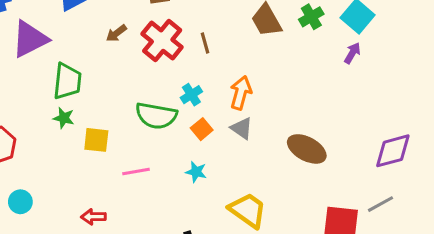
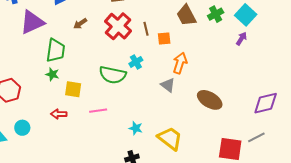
brown arrow: (116, 33) -> (80, 24), moved
orange arrow: (241, 93) -> (180, 63), moved
orange square: (202, 129) -> (164, 38), moved, turned 32
cyan star: (196, 172) -> (136, 128), moved
red arrow: (93, 217) -> (59, 114), moved

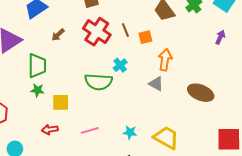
purple arrow: (241, 39) -> (220, 37), moved
pink line: (98, 111) -> (90, 130), moved

